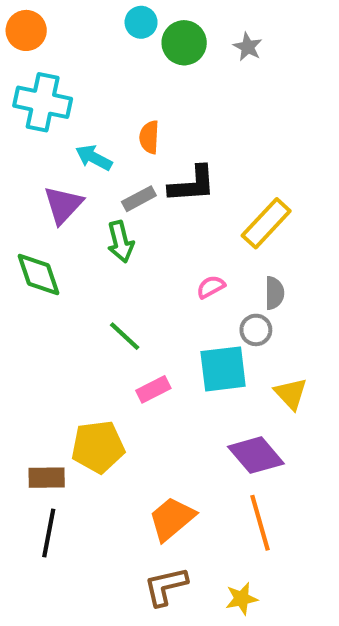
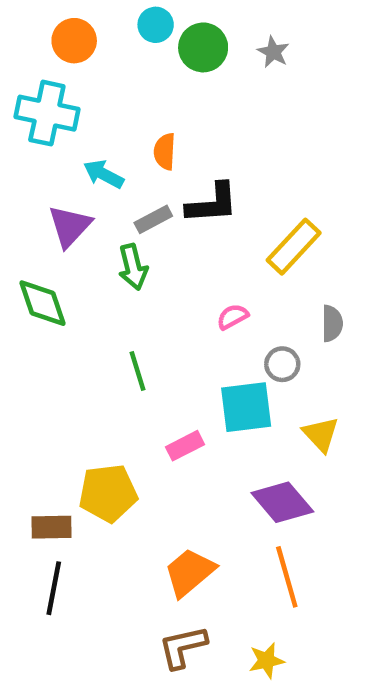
orange circle: (26, 30) -> (74, 41), moved
gray semicircle: (274, 293) -> (332, 323), moved
green line: (125, 336) -> (137, 371), turned 30
pink rectangle: (153, 389) -> (185, 446), moved

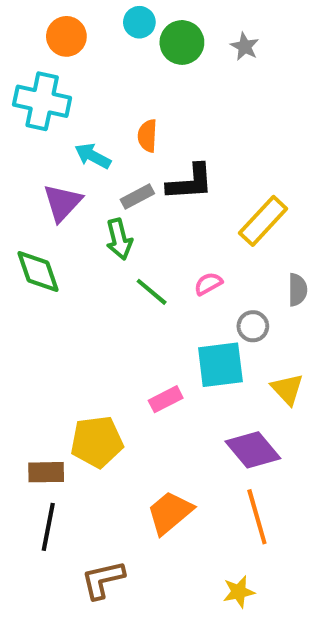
green line: (137, 371) -> (152, 292), moved, turned -33
brown L-shape: (183, 647) -> (103, 580), moved

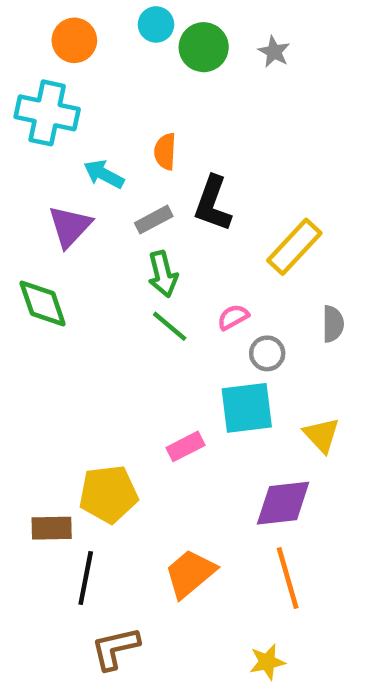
black L-shape: (190, 182) -> (213, 204), turned 114
green arrow: (119, 239) -> (163, 274), moved
gray circle: (253, 326) -> (267, 353), moved
purple diamond: (253, 450) -> (283, 503), turned -56
black line: (48, 527) -> (86, 578), moved

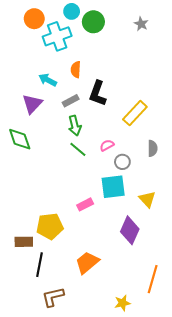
gray star: (274, 52) -> (141, 24), moved
cyan cross: (47, 113) -> (57, 36), moved, turned -32
purple diamond: (283, 503) -> (130, 230), turned -60
orange line: (288, 578) -> (153, 279), moved, turned 32

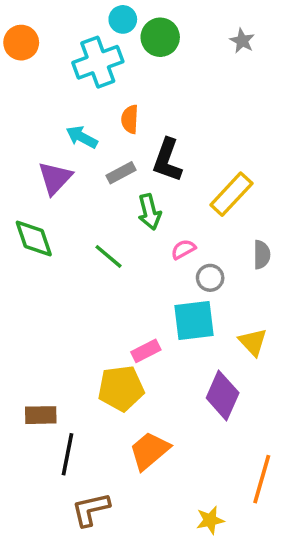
orange circle: (34, 19) -> (21, 43), moved
green arrow: (75, 126) -> (149, 212), moved
green line: (78, 149) -> (109, 256), moved
yellow pentagon: (50, 226) -> (121, 388), moved

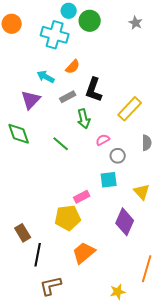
cyan cross: (98, 62) -> (55, 35), turned 36
orange semicircle: (130, 119) -> (73, 67), turned -140
cyan square: (194, 321) -> (109, 180), size x0.7
brown rectangle: (41, 415) -> (23, 233), turned 60

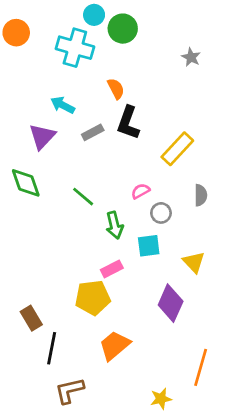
gray star: (136, 23) -> (191, 57), moved
orange semicircle: (73, 67) -> (116, 89), moved, turned -70
green arrow: (84, 119) -> (115, 225), moved

